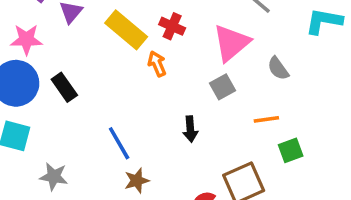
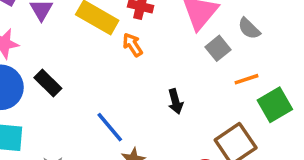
gray square: (222, 87) -> (218, 48), moved
green square: (291, 150) -> (275, 105), size x1.4

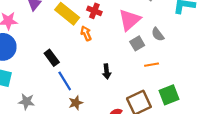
black rectangle: (48, 83) -> (52, 58), moved
green square: (275, 105) -> (169, 95), moved

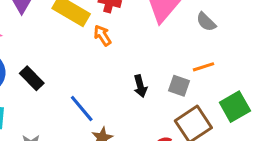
gray square: (137, 43) -> (179, 86), moved, turned -32
black rectangle: (52, 58) -> (32, 78), moved

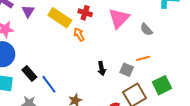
black rectangle: (32, 78) -> (29, 73), moved
blue line: (82, 109) -> (49, 84), moved

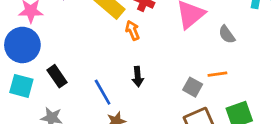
black arrow: (102, 69) -> (138, 77), moved
blue line: (49, 84) -> (103, 92), moved

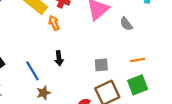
orange line: (217, 74) -> (138, 60), moved
gray square: (193, 87) -> (101, 65), turned -32

